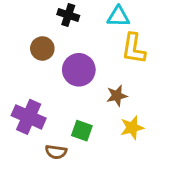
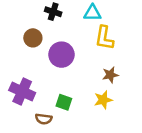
brown star: (117, 96) -> (110, 75), moved

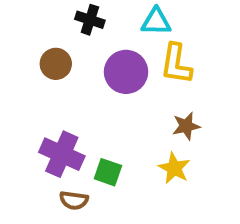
purple circle: (61, 55) -> (126, 72), moved
purple cross: (22, 92) -> (62, 154), moved
yellow star: (103, 100) -> (174, 168), turned -30

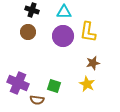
black cross: (90, 20) -> (32, 10), moved
cyan triangle: (156, 22) -> (64, 12), moved
purple cross: (62, 154) -> (18, 83), moved

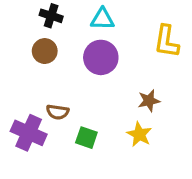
yellow L-shape: (88, 32) -> (167, 41), moved
brown semicircle: (37, 100) -> (58, 112), moved

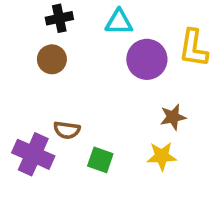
black cross: (51, 16) -> (59, 18), turned -30
purple circle: (101, 57) -> (147, 59), moved
yellow star: (139, 134) -> (162, 156), turned -30

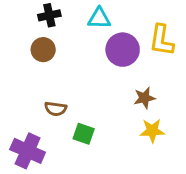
purple cross: (33, 154) -> (28, 151), moved
yellow star: (162, 156) -> (152, 131), moved

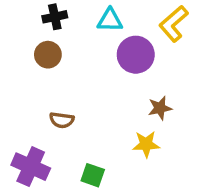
yellow L-shape: (162, 40) -> (174, 24), moved, turned 40
yellow star: (152, 131) -> (146, 144), moved
green square: (84, 134) -> (93, 175), moved

